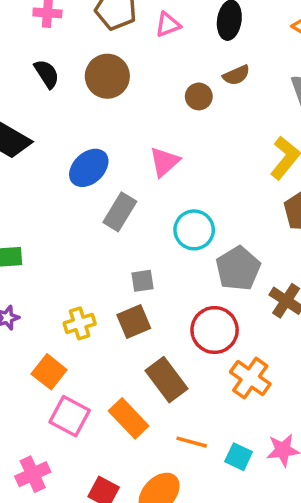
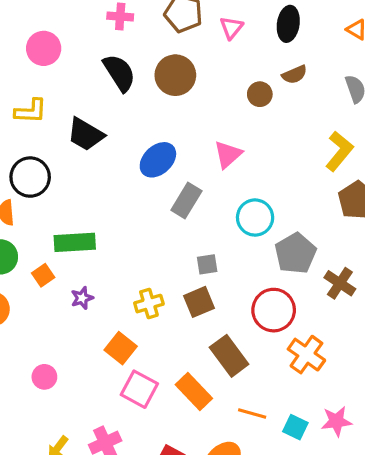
pink triangle: (168, 25) -> (231, 28), turned -30
black semicircle: (47, 74) -> (119, 73), size x1.4

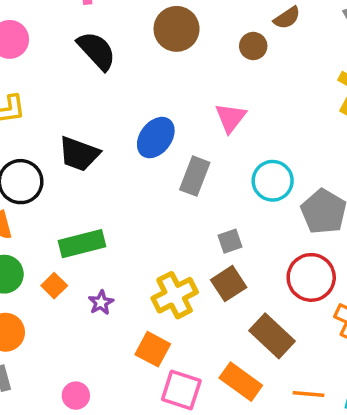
brown circle: (175, 75) -> (177, 29), moved
black trapezoid: (86, 134) -> (79, 154), moved
yellow cross: (149, 304) -> (175, 295), size x1.4

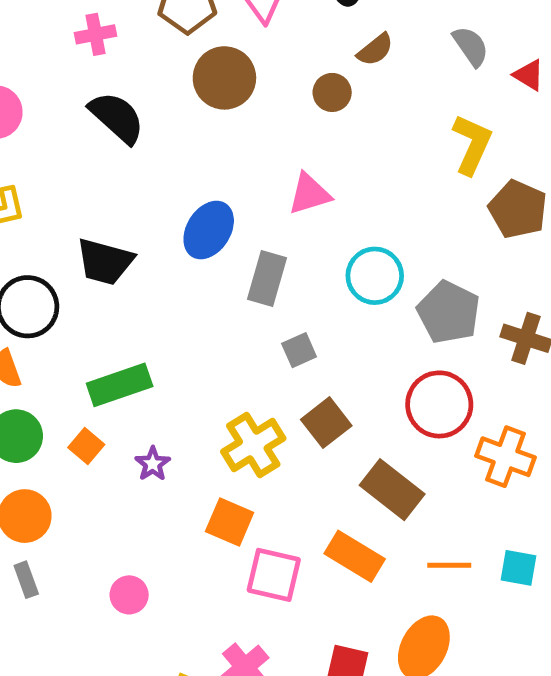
pink triangle: (231, 118) -> (309, 194), turned 40
gray square: (230, 241) -> (299, 350), moved

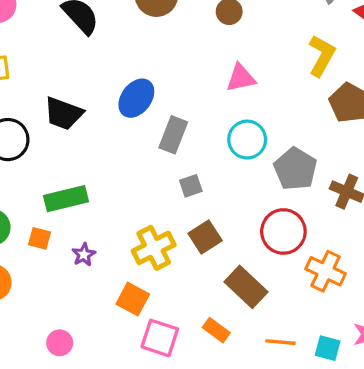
pink triangle: (309, 194) -> (241, 78), moved
orange square: (86, 446) -> (39, 238), turned -30
orange rectangle: (355, 556) -> (216, 330), size x0.7

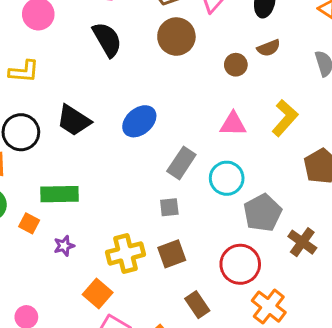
yellow L-shape: (322, 56) -> (285, 118), moved
gray rectangle: (173, 135) -> (181, 163), moved
brown rectangle: (246, 287) -> (197, 305), size x0.7

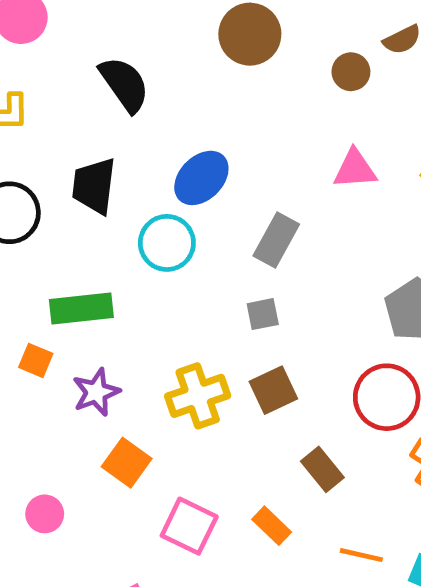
black semicircle: (107, 40) -> (124, 84), moved
black trapezoid: (74, 120) -> (94, 186), turned 69
cyan circle: (227, 178) -> (167, 243), moved
purple star: (64, 246) -> (96, 392), size x1.4
orange square: (98, 293) -> (127, 463), moved

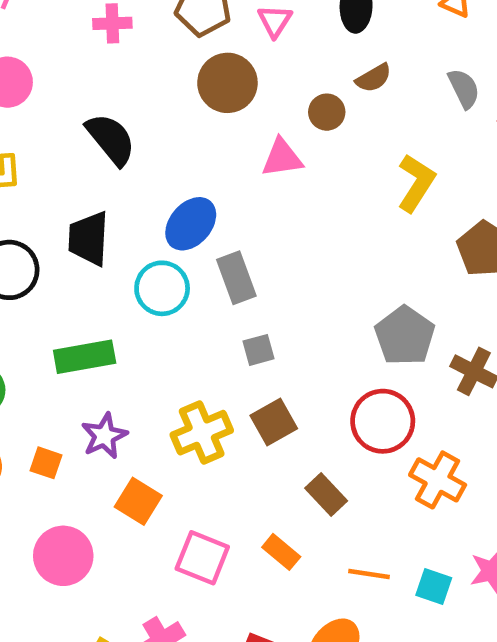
pink triangle: (355, 169) -> (282, 158), moved
gray rectangle: (276, 240) -> (236, 278), moved, turned -45
orange square: (36, 360) -> (46, 463), moved
pink circle: (45, 514) -> (63, 556), size x1.6

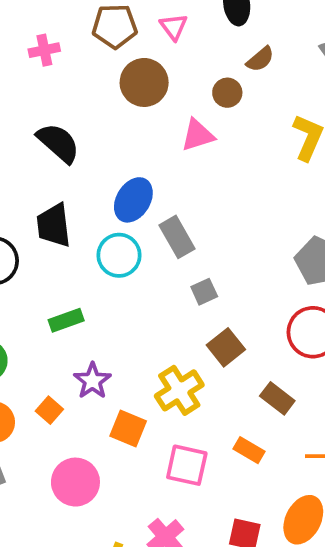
green rectangle: (85, 357) -> (66, 320), size x0.7
yellow cross: (202, 433) -> (179, 390), moved
orange square: (46, 463) -> (49, 410), turned 32

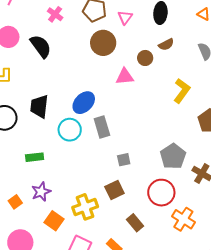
pink cross: (44, 50) -> (55, 14), turned 35
black semicircle: (58, 143) -> (41, 46), moved
gray square: (204, 292) -> (124, 160), moved

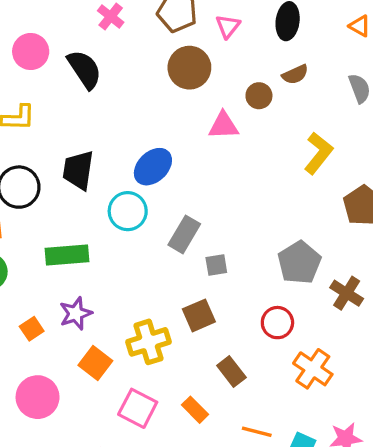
gray rectangle: (102, 127) -> (184, 234), moved, turned 45
green rectangle: (35, 157) -> (67, 255), size x1.4
red circle: (161, 193) -> (277, 323), size x0.7

